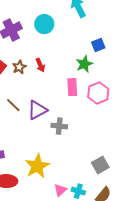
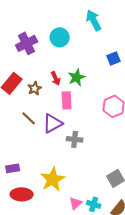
green star: (84, 64) -> (77, 77), moved
brown star: (19, 67) -> (35, 88), moved
pink rectangle: (72, 87) -> (67, 100), moved

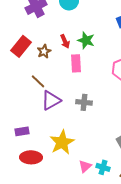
green star: (77, 77) -> (86, 40), turned -30
purple triangle: (53, 123) -> (51, 100), moved

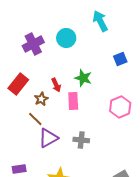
red arrow: (65, 41) -> (56, 85), moved
brown star: (44, 51) -> (41, 99), moved

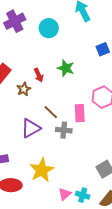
purple cross: (33, 44) -> (15, 21), moved
pink rectangle: (73, 101) -> (80, 113), moved
brown line: (35, 119) -> (51, 112), moved

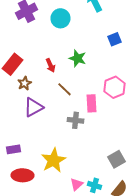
brown star: (24, 89) -> (24, 83), moved
brown line: (51, 112) -> (64, 89), moved
purple triangle: (31, 128) -> (34, 107), moved

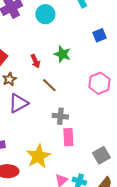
pink rectangle: (92, 103) -> (68, 137), moved

